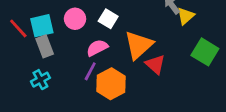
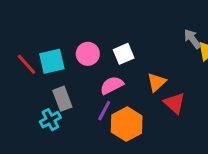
white square: (108, 19) -> (124, 54), turned 36
orange triangle: (139, 45) -> (157, 82), size x0.6
gray rectangle: (45, 46) -> (62, 99), moved

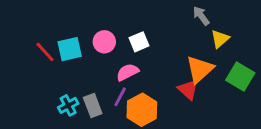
gray arrow: (192, 39) -> (201, 16), moved
orange triangle: (157, 82) -> (200, 69), moved, size x1.5
gray rectangle: (62, 99) -> (93, 105), moved

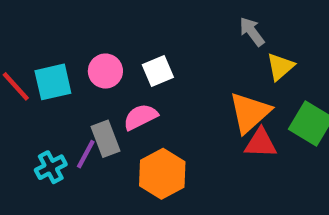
red triangle: (188, 90) -> (261, 143), moved, turned -40
purple line: (120, 97) -> (86, 154), moved
gray rectangle: (93, 105) -> (105, 139), moved

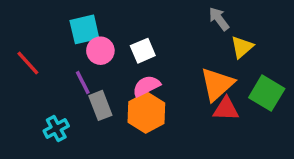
cyan square: (53, 82) -> (84, 29), moved
pink semicircle: (140, 117) -> (146, 86), moved
purple line: (86, 154) -> (83, 82), moved, turned -55
orange hexagon: (162, 174) -> (146, 113), moved

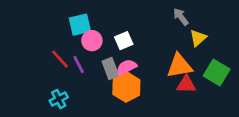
red line: (28, 63) -> (60, 59), moved
orange triangle: (217, 84) -> (179, 66), turned 32
gray rectangle: (100, 105) -> (110, 68), moved

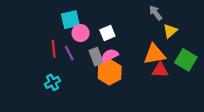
red line: (60, 59) -> (54, 49), turned 36

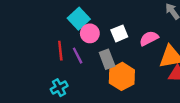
cyan square: (70, 20) -> (79, 19), turned -30
pink semicircle: (110, 55) -> (149, 38), moved

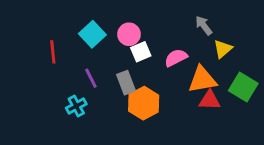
pink circle: (90, 33) -> (129, 34), moved
red line: (60, 51) -> (53, 52), moved
cyan cross: (59, 88) -> (76, 106), moved

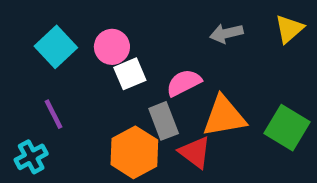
gray arrow: (204, 25) -> (226, 33), turned -66
yellow triangle: (223, 49) -> (289, 29), moved
gray rectangle: (126, 83) -> (164, 121), moved
red triangle: (210, 100) -> (195, 152), moved, turned 35

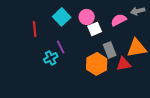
pink semicircle: (184, 83) -> (119, 20), moved
red triangle: (195, 152) -> (124, 64), turned -49
cyan cross: (31, 157) -> (51, 58), moved

